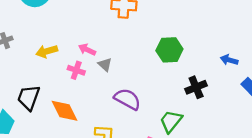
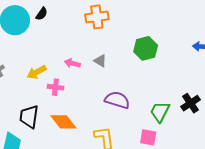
gray triangle: (105, 65) -> (100, 61), moved
pink cross: (76, 70) -> (55, 87), moved
black cross: (196, 87) -> (190, 103), moved

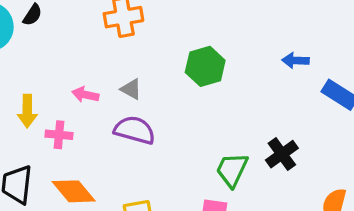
yellow arrow: (37, 72) -> (27, 111), turned -60
purple semicircle: (117, 100) -> (135, 130), moved

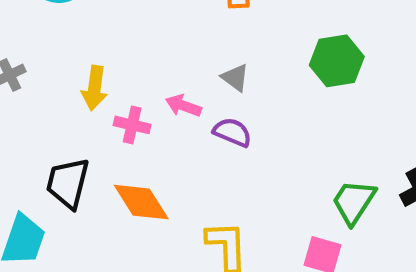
pink arrow: (85, 95) -> (183, 106), moved
purple semicircle: (135, 130) -> (232, 132), size x0.7

